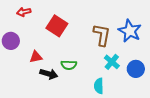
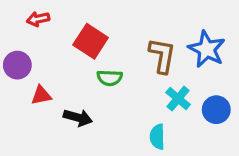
red triangle: (36, 57) -> (41, 95), moved
green semicircle: (69, 65) -> (110, 78), moved

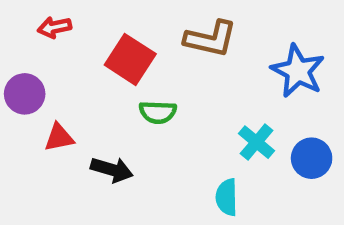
brown L-shape: (162, 56) -> (211, 39), moved, turned 93

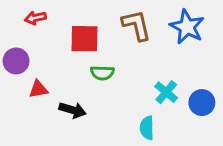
brown L-shape: (211, 39) -> (136, 25), turned -116
red square: (130, 59) -> (84, 39), turned -32
blue star: (298, 71) -> (187, 27), moved

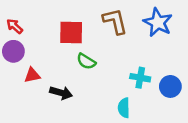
red arrow: (35, 18) -> (15, 26), moved, turned 54
green semicircle: (102, 73) -> (86, 61), turned 30
cyan cross: (166, 92) -> (140, 78), turned -30

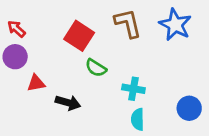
red square: (71, 32) -> (79, 36), turned 32
cyan cross: (140, 78) -> (133, 89), moved
blue circle: (170, 86) -> (189, 108), moved

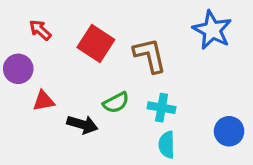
brown L-shape: (128, 23) -> (150, 55), moved
red arrow: (16, 29) -> (40, 30), moved
green semicircle: (96, 68) -> (116, 103), moved, turned -60

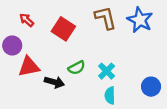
brown L-shape: (150, 55) -> (105, 18), moved
red triangle: (44, 101) -> (29, 67), size x1.5
cyan cross: (162, 108) -> (107, 71), turned 35

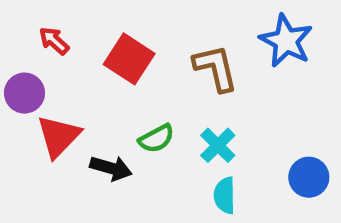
brown L-shape: (105, 18) -> (216, 68), moved
red triangle: (29, 67) -> (59, 136), turned -35

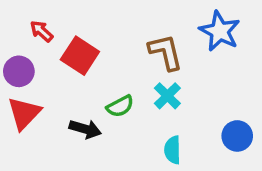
red square: (129, 59) -> (80, 56), moved
red triangle: (59, 136) -> (24, 113), moved
cyan cross: (218, 145) -> (167, 96), moved

